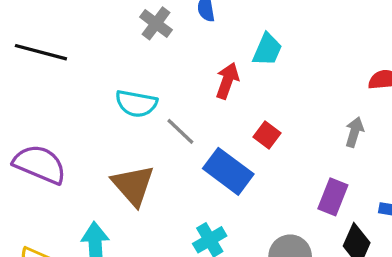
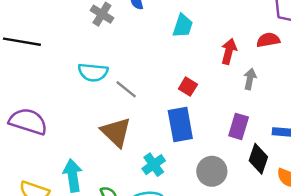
red arrow: (227, 81) -> (229, 51), moved
blue rectangle: (228, 171) -> (180, 125), moved, turned 48
brown triangle: (133, 185) -> (116, 132), moved

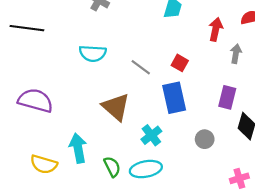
gray line: (126, 89) -> (141, 67), moved
gray circle: (212, 171) -> (205, 139), size x0.7

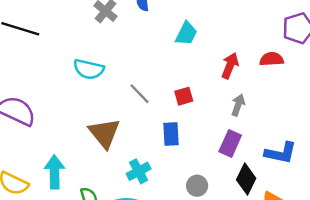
gray arrow: (236, 54) -> (238, 105), moved
red square: (180, 63) -> (184, 96), turned 35
blue rectangle: (174, 98) -> (171, 134), size x0.7

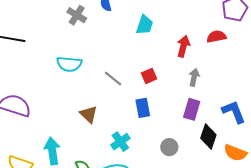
brown triangle: (104, 133) -> (89, 114), size x0.7
blue L-shape: (281, 153) -> (234, 112), turned -116

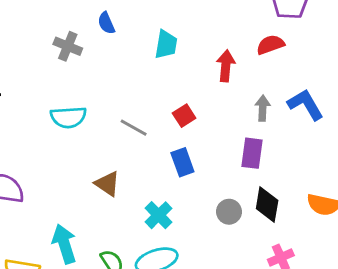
gray arrow: (194, 77) -> (263, 108), moved
blue L-shape: (234, 112) -> (306, 105), moved
black diamond: (208, 137) -> (267, 205), moved

